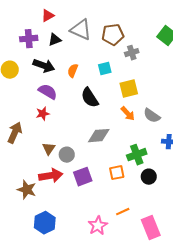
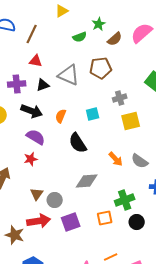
red triangle: (48, 16) -> (36, 61), turned 40
brown pentagon: (113, 35) -> (101, 68), moved
yellow square: (129, 89) -> (131, 121), moved

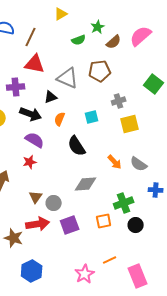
red triangle: (36, 61) -> (35, 64), size x1.5
black triangle: (43, 85) -> (51, 97), moved

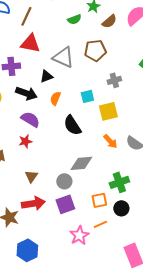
yellow square: (130, 124) -> (108, 111), moved
gray circle: (54, 203) -> (64, 181), moved
black circle: (136, 225) -> (121, 208), moved
orange line: (110, 260) -> (100, 224), moved
pink star: (85, 274) -> (79, 235), moved

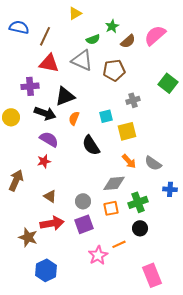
gray triangle: (63, 57) -> (82, 60), moved
black triangle: (46, 76) -> (65, 96), size x1.5
gray diamond: (81, 163) -> (114, 183), moved
brown triangle: (31, 176) -> (50, 196), turned -32
orange square: (99, 200) -> (111, 208), moved

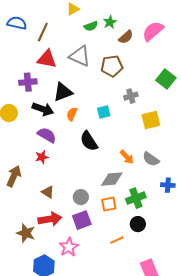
green semicircle: (93, 39) -> (91, 26), moved
yellow square: (127, 131) -> (151, 120), moved
pink star: (98, 255) -> (69, 247), moved

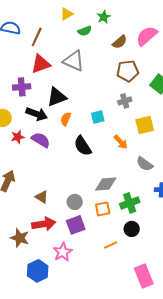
green star: (110, 22) -> (104, 17), moved
red triangle: (47, 59) -> (41, 64), turned -30
brown pentagon: (112, 66) -> (128, 71), moved
red star: (42, 157) -> (18, 137), moved
orange arrow: (127, 157) -> (121, 142), moved

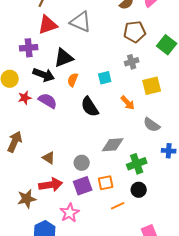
orange square: (103, 209) -> (106, 183), moved
brown star: (20, 238) -> (27, 199), turned -30

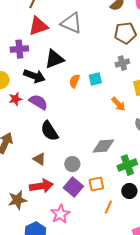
orange semicircle: (73, 80) -> (74, 81), moved
black semicircle: (90, 107) -> (49, 131), moved
purple square: (83, 186) -> (73, 187), turned -30
orange line: (118, 206) -> (108, 207), turned -40

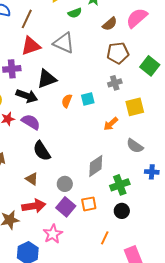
orange arrow: (118, 104) -> (111, 124), turned 91
gray diamond: (103, 146) -> (96, 166), turned -30
orange line: (108, 207) -> (105, 238), moved

